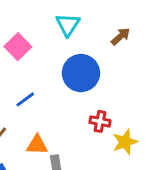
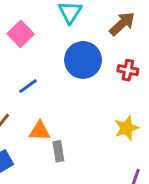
brown arrow: (121, 36) -> (122, 24), size x1.4
red cross: (100, 121) -> (128, 70), moved

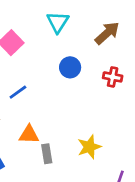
blue circle: (83, 60) -> (70, 67), size x0.6
yellow star: (126, 128) -> (89, 147), moved

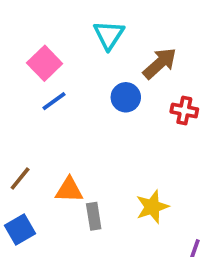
brown arrow: (107, 33) -> (160, 63), moved
blue line: (18, 92) -> (54, 101), moved

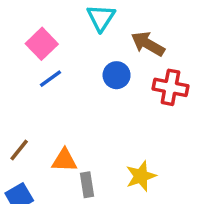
brown arrow: (160, 63) -> (148, 44), turned -108
red cross: (184, 111) -> (170, 87), size x1.4

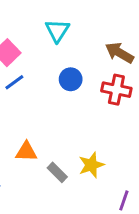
brown arrow: (148, 44) -> (119, 53), moved
gray rectangle: (87, 185) -> (57, 172), moved, turned -36

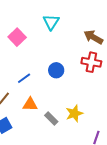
blue circle: (71, 79) -> (56, 70), moved
blue line: (14, 82) -> (24, 78), moved

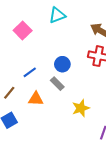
cyan triangle: (51, 22) -> (57, 15), turned 36
gray rectangle: (51, 118) -> (57, 84), moved

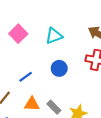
cyan triangle: (57, 15) -> (54, 36), moved
gray rectangle: (57, 84) -> (54, 107), moved

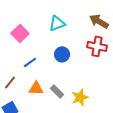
pink square: (18, 34) -> (20, 33), moved

